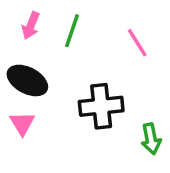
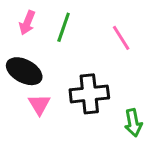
pink triangle: (22, 123) -> (39, 105), moved

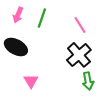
black cross: (89, 94) -> (79, 55), moved, turned -35
pink triangle: (39, 105) -> (31, 81), moved

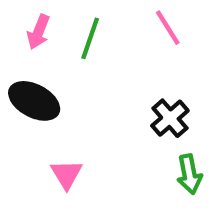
pink line: (80, 25) -> (168, 28), moved
black cross: (79, 55) -> (170, 118), size x0.7

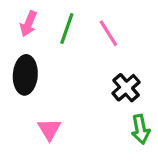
pink line: (168, 28) -> (108, 33), moved
black ellipse: (34, 101) -> (25, 75), turned 66

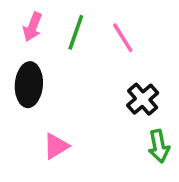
pink triangle: (49, 129) -> (56, 146), turned 30

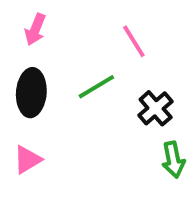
green line: (76, 32) -> (96, 87), moved, turned 40
pink triangle: (56, 146) -> (27, 160), moved

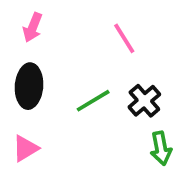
green line: (96, 87) -> (93, 101), moved

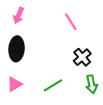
green line: (93, 101) -> (53, 85), moved

